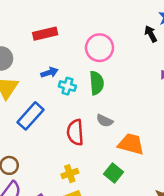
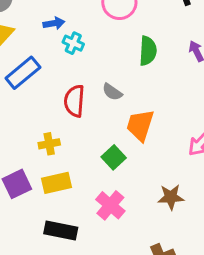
green semicircle: (97, 83) -> (148, 51), moved
orange trapezoid: (131, 144) -> (140, 125), turned -96
yellow cross: (70, 174) -> (49, 144), moved

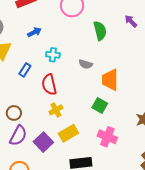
cyan cross: (73, 43) -> (53, 55), moved
blue rectangle: (23, 73) -> (25, 70), size x0.6
red semicircle: (74, 101) -> (49, 85), moved

